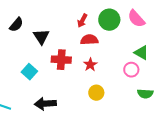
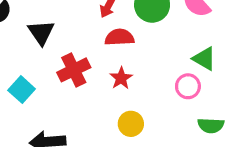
red cross: (61, 60) -> (74, 70), turned -30

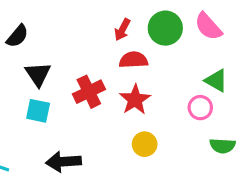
black triangle: (41, 32) -> (38, 74), moved
red star: (121, 78) -> (135, 100), size x1.4
cyan square: (22, 90) -> (38, 111), turned -30

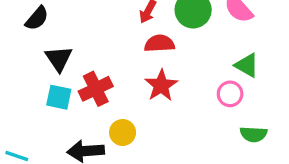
red cross: (89, 92) -> (96, 89), moved
yellow circle: (145, 144) -> (123, 132), moved

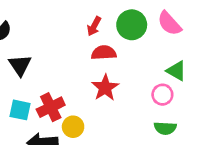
red cross: (96, 89) -> (51, 107), moved
cyan square: (59, 97) -> (20, 110), moved
green semicircle: (254, 134) -> (165, 128), moved

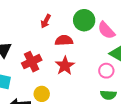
pink semicircle: (169, 23) -> (106, 30), moved
red arrow: (94, 26) -> (46, 21), moved
red cross: (51, 107) -> (32, 62), moved

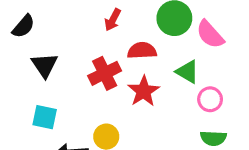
green triangle: (116, 54) -> (187, 72), moved
red cross: (32, 62) -> (105, 73), moved

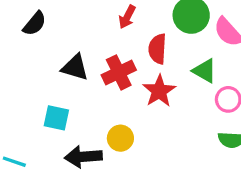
red semicircle: (142, 51) -> (157, 49), turned -84
black triangle: (45, 65) -> (75, 67), moved, turned -40

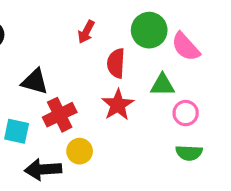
green triangle: (205, 71) -> (162, 85), turned -30
red cross: (119, 72) -> (60, 115), moved

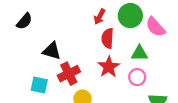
red arrow: (86, 32) -> (100, 17), moved
pink circle: (186, 113) -> (137, 77), moved

